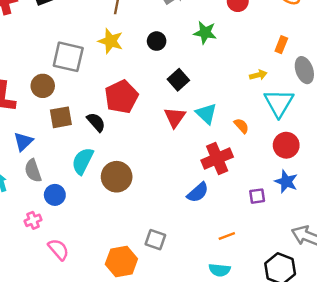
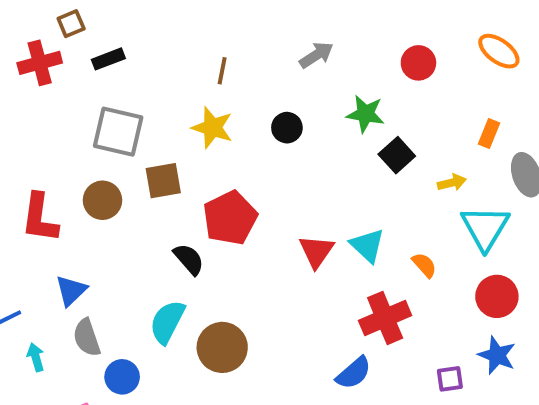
gray square: (68, 57) -> (118, 132), moved
black square: (178, 80) -> (397, 155), moved
brown square: (61, 117) -> (163, 181), moved

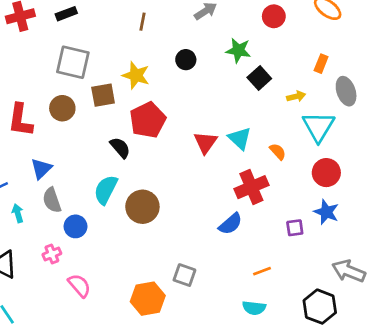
yellow star: (212, 128) -> (136, 75), moved

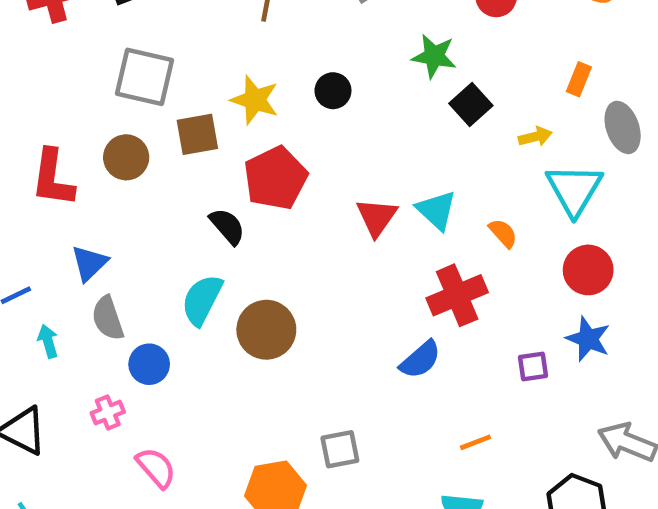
black circle: (186, 60) -> (333, 91), moved
gray square: (184, 275) -> (340, 449), turned -30

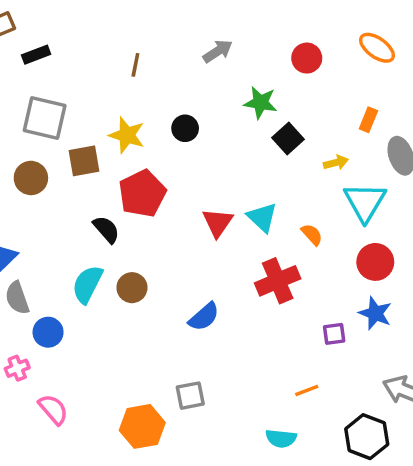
brown circle: (266, 330) -> (132, 288), moved, size x0.7
blue semicircle: (420, 360) -> (204, 317), moved
orange line: (476, 442) -> (307, 390), moved

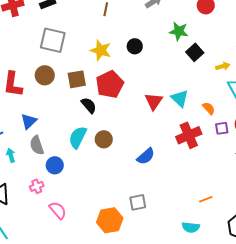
brown square: (84, 161) -> (77, 79), moved
purple square: (334, 334) -> (222, 128), moved

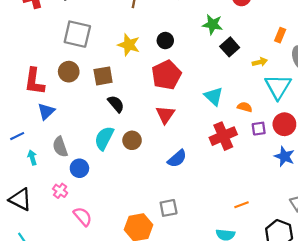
red pentagon: (110, 84) -> (166, 75), moved
red triangle: (154, 101) -> (165, 115), moved
orange semicircle: (209, 108) -> (245, 107), turned -32
blue triangle: (29, 121) -> (46, 111), moved
pink cross: (37, 186) -> (60, 191), turned -32

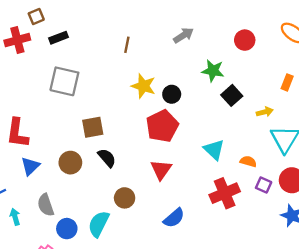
black circle: (165, 41) -> (172, 94), moved
yellow star: (129, 45) -> (143, 86), moved
brown circle: (69, 72) -> (70, 163), moved
purple square: (259, 129) -> (264, 185), turned 32
cyan semicircle: (104, 138) -> (99, 224), moved

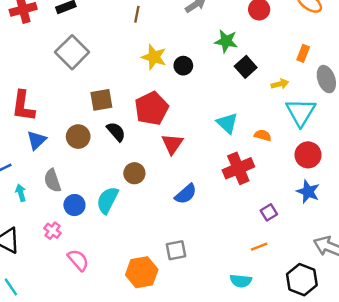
gray square: (64, 81) -> (72, 52), turned 32
red pentagon: (162, 126) -> (152, 108), moved
purple square: (264, 185) -> (269, 212), moved, turned 35

